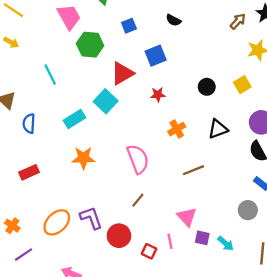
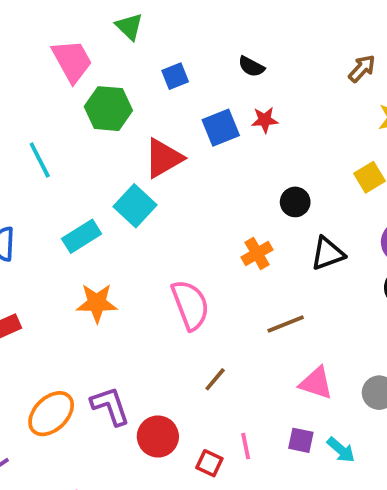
black circle: (207, 87) -> (295, 202), moved
red star: (158, 95) -> (265, 120), moved
brown line: (138, 200) -> (215, 379), moved
pink triangle: (187, 217) -> (316, 383), moved, turned -30

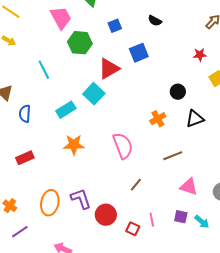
red star: (265, 120) -> (200, 55), moved
orange ellipse: (51, 414) -> (50, 203), turned -35

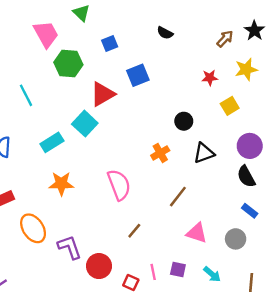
black semicircle: (155, 21) -> (165, 33), moved
brown line: (173, 156) -> (178, 197), turned -30
orange ellipse: (50, 203) -> (33, 228), moved, turned -45
purple square: (181, 217) -> (178, 270), moved

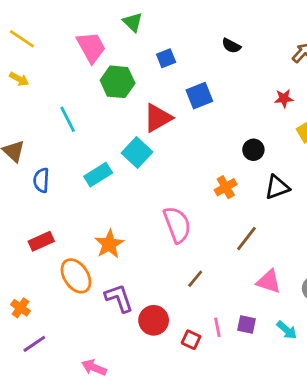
orange star: (61, 184) -> (109, 244), moved, turned -30

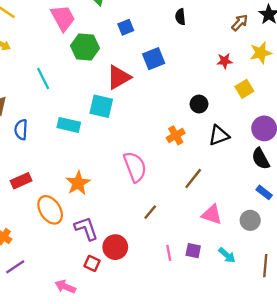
black semicircle: (231, 46) -> (180, 17), turned 56
cyan square: (137, 153) -> (101, 106), turned -30
cyan rectangle: (98, 175) -> (69, 125), turned 45
red square: (191, 340) -> (92, 263), moved

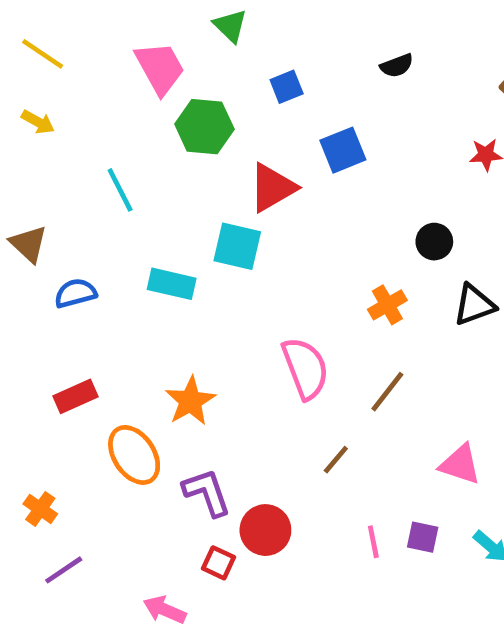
black semicircle: (180, 17) -> (397, 66), turned -105
blue semicircle: (21, 130) -> (75, 293), turned 72
brown line: (193, 178) -> (387, 392), moved

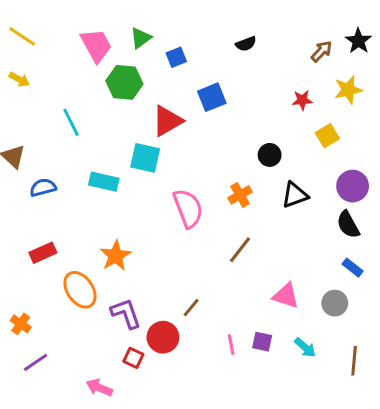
green triangle: (230, 26) -> (141, 38), moved, turned 40
pink semicircle: (305, 368) -> (188, 208), moved
brown line: (336, 460) -> (191, 308), moved

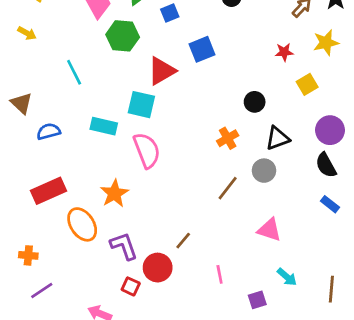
pink semicircle: (188, 208) -> (147, 150), moved
red rectangle: (43, 253) -> (48, 191), size x1.4
gray circle: (335, 303) -> (264, 171), moved
orange cross: (21, 324) -> (28, 255), turned -30
purple square: (262, 342) -> (257, 300), moved, turned -30

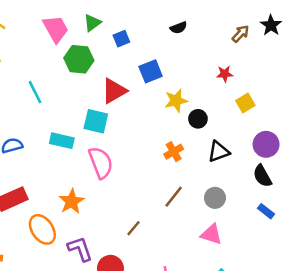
yellow star: (326, 43) -> (176, 101), moved
gray circle: (264, 171) -> (215, 198), moved
brown line: (183, 241) -> (134, 228), moved

